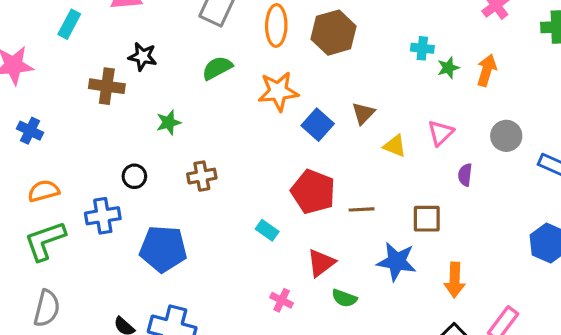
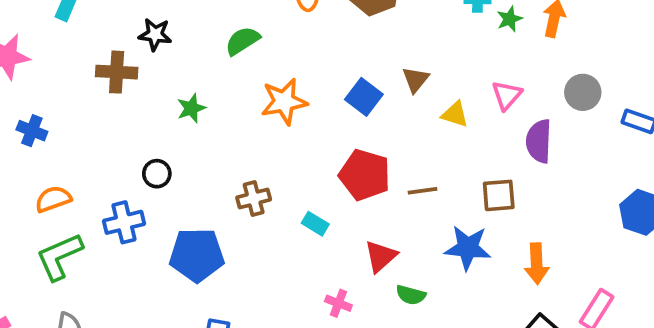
orange star: (278, 91) -> (284, 102), moved
purple semicircle: (465, 175) -> (539, 141), size x1.6
brown cross: (202, 176) -> (254, 198), moved

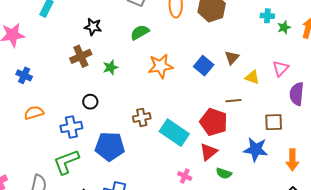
brown cross: (117, 72) -> (81, 56), moved, turned -30
red pentagon: (365, 175) -> (214, 122), moved
brown line: (422, 191) -> (233, 101), moved
cyan rectangle: (315, 224) -> (174, 133), size x2.0
green L-shape: (59, 257) -> (66, 162), moved

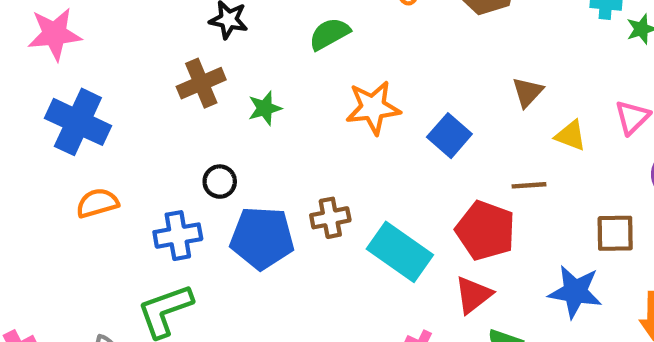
blue square: (204, 66) -> (449, 136), moved
blue cross: (24, 75) -> (78, 122), size x1.8
blue pentagon: (110, 146) -> (262, 238), moved

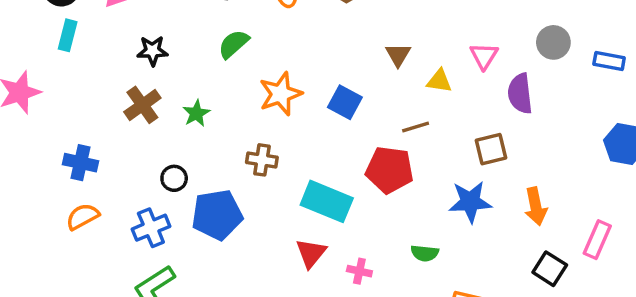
blue cross: (78, 122) -> (80, 163), moved, size x0.7
brown cross: (330, 218) -> (262, 160), moved, turned 32
red triangle: (473, 295) -> (311, 253), moved

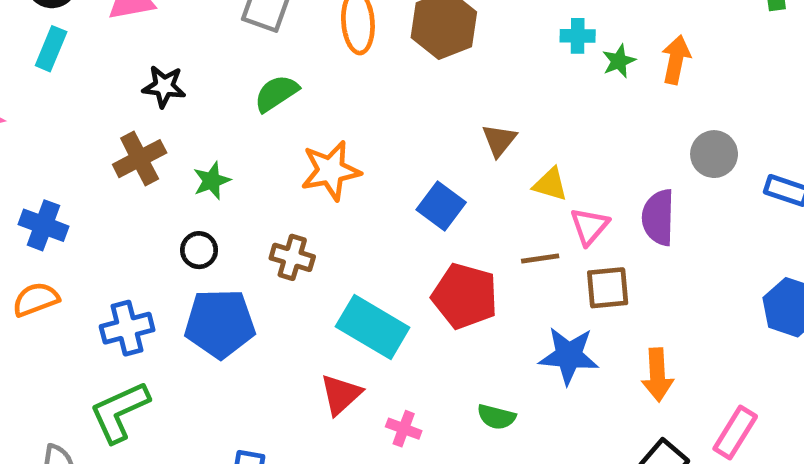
pink triangle: (484, 56) -> (589, 226), moved
blue square: (345, 102) -> (441, 206), moved
brown line: (416, 127) -> (540, 258), moved
black circle: (174, 178) -> (199, 250), moved

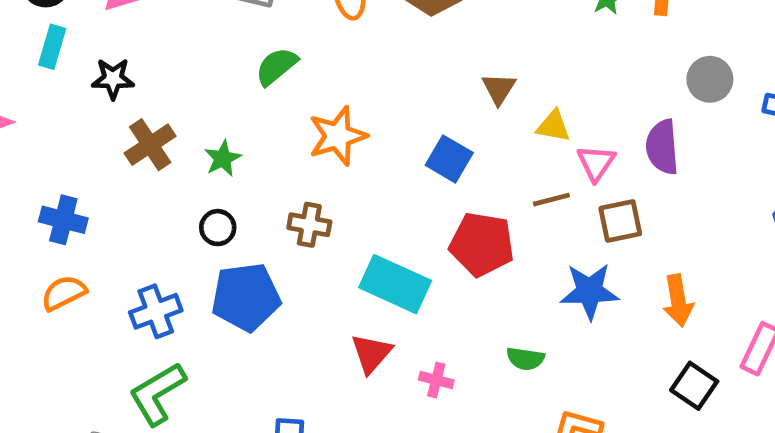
black star: (164, 86) -> (113, 79), moved

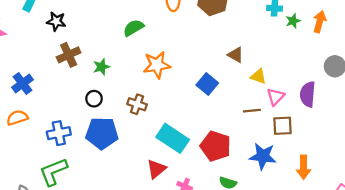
brown triangle: (499, 89) -> (236, 55), turned -42
blue cross: (63, 220) -> (23, 84), turned 30
red pentagon: (482, 244) -> (216, 146), moved

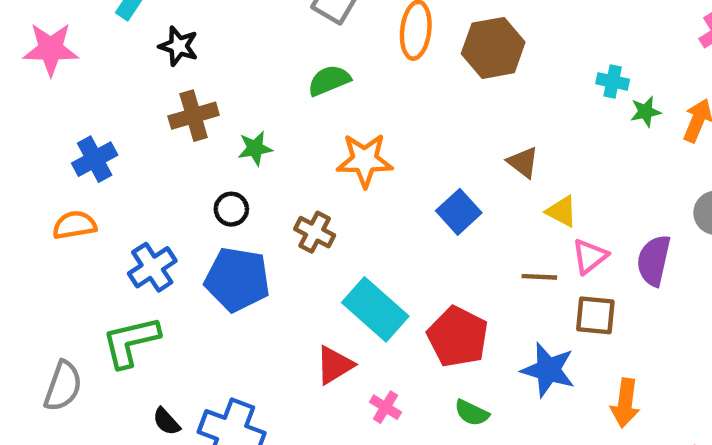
blue cross: (59, 133) -> (152, 267), turned -30

